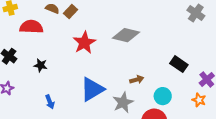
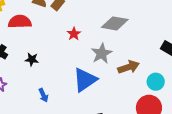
red star: (84, 43) -> (74, 34), size x0.6
brown arrow: (137, 80) -> (129, 67), size x1.5
gray star: (123, 102) -> (102, 53), moved

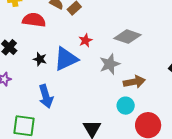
blue triangle: (85, 80) -> (66, 59), moved
cyan circle: (156, 82) -> (126, 106), moved
blue arrow: (43, 95) -> (46, 96), size x1.6

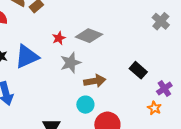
red star: (85, 40) -> (59, 38), moved

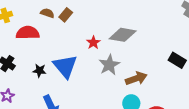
blue triangle: (27, 57) -> (65, 66), turned -36

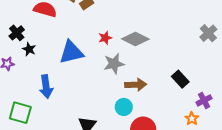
blue triangle: (65, 66) -> (71, 52), turned 40
black star: (39, 71) -> (29, 49), moved

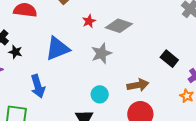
red star: (105, 38) -> (89, 21), moved
brown arrow: (136, 85) -> (138, 85), moved
cyan circle: (124, 107) -> (100, 94), moved

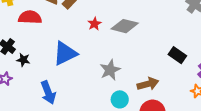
gray star: (101, 53) -> (110, 70), moved
cyan circle: (100, 94) -> (120, 99), moved

